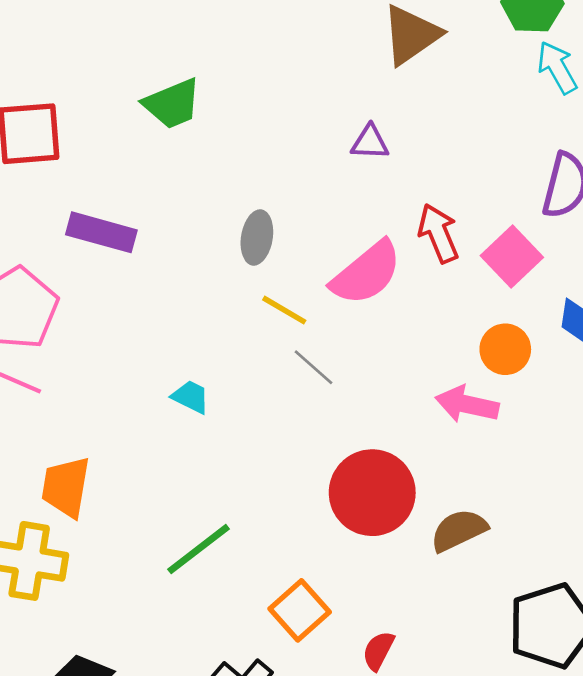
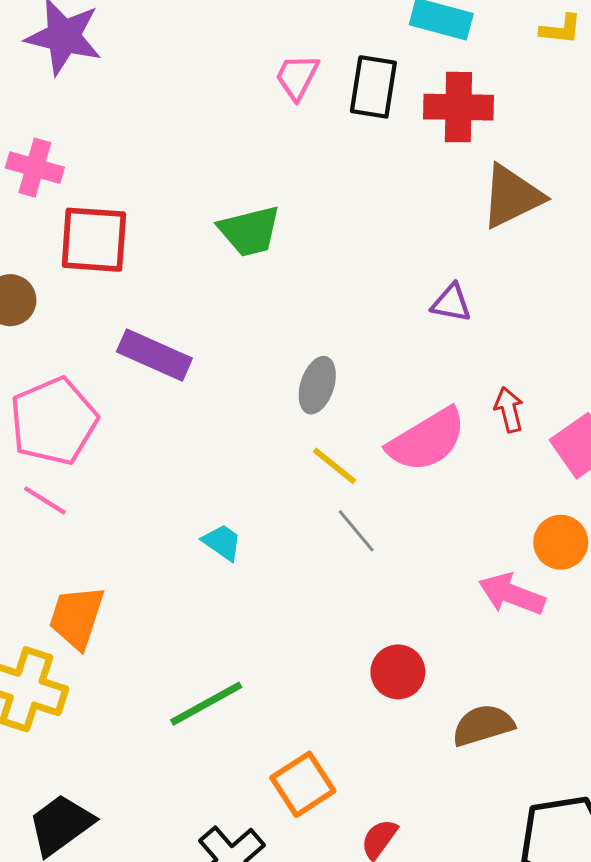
red arrow: (438, 233) -> (509, 410), size x0.7
red circle: (372, 493) -> (398, 672), size x0.6

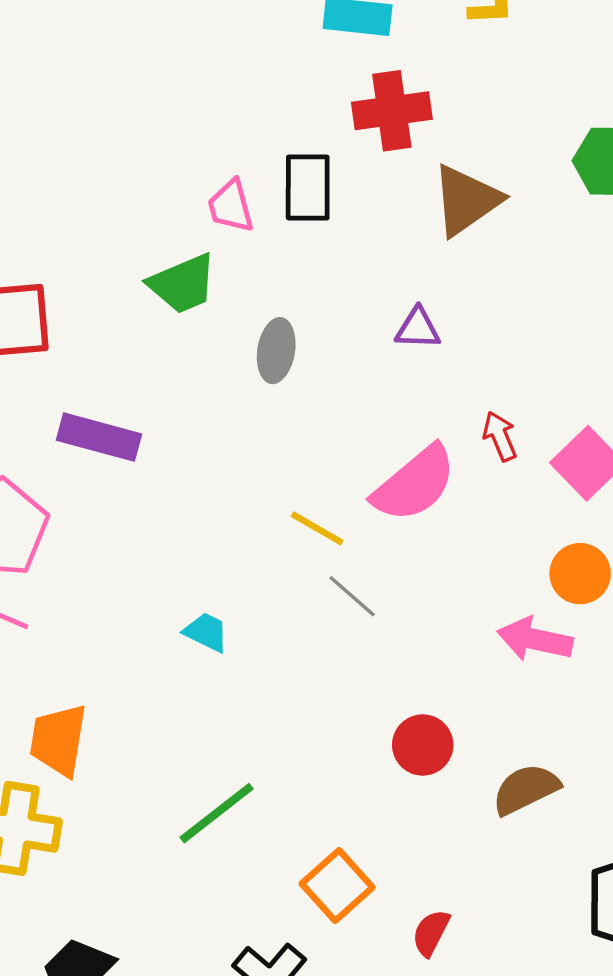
pink trapezoid: (297, 77) -> (231, 206), moved, turned -33
black rectangle: (373, 87) -> (308, 188), moved
gray ellipse: (317, 385) -> (276, 351), moved

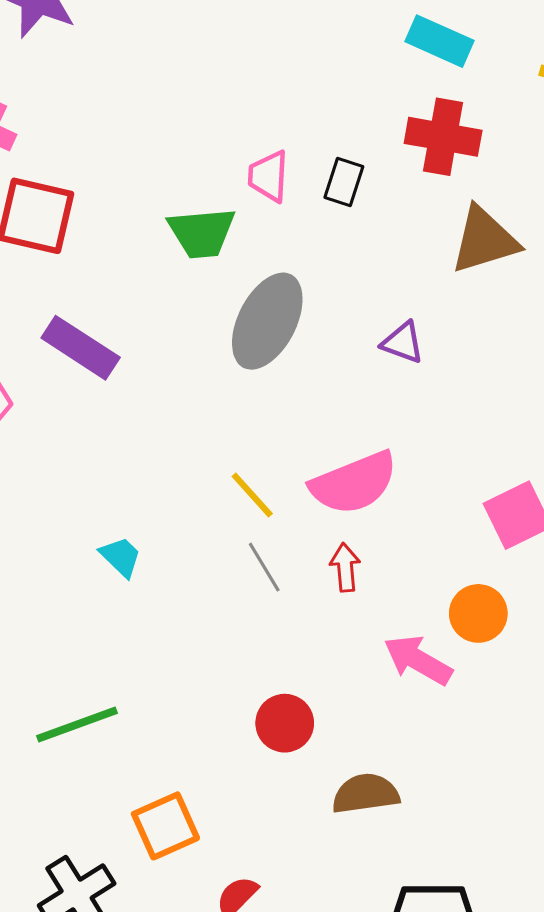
black rectangle: (308, 188) -> (344, 182), size x0.7
gray ellipse: (276, 351) -> (267, 321), size x1.6
red arrow: (500, 436) -> (345, 567), moved

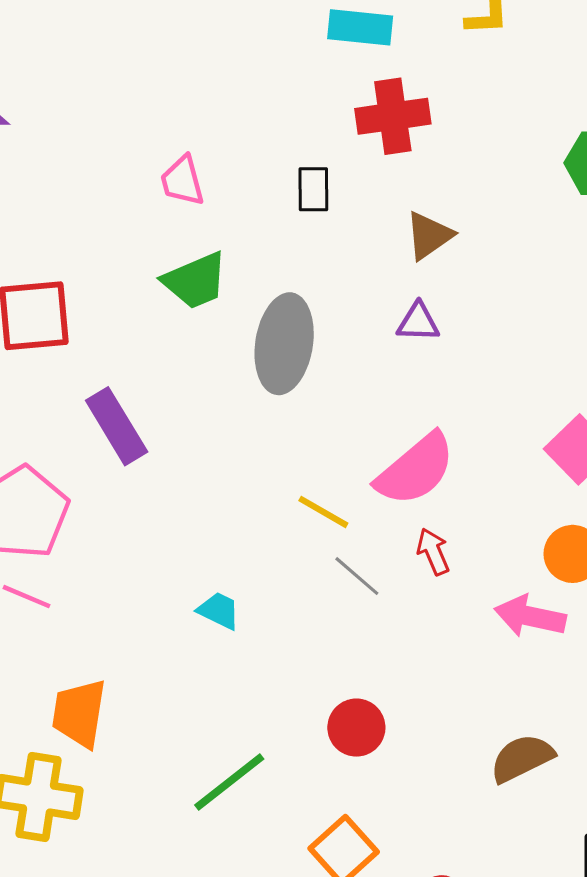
pink trapezoid: (268, 176) -> (182, 181), moved
brown triangle: (484, 240) -> (429, 236), moved, size x0.7
purple rectangle: (81, 348) -> (117, 426), turned 44
red circle: (285, 723) -> (356, 728), moved

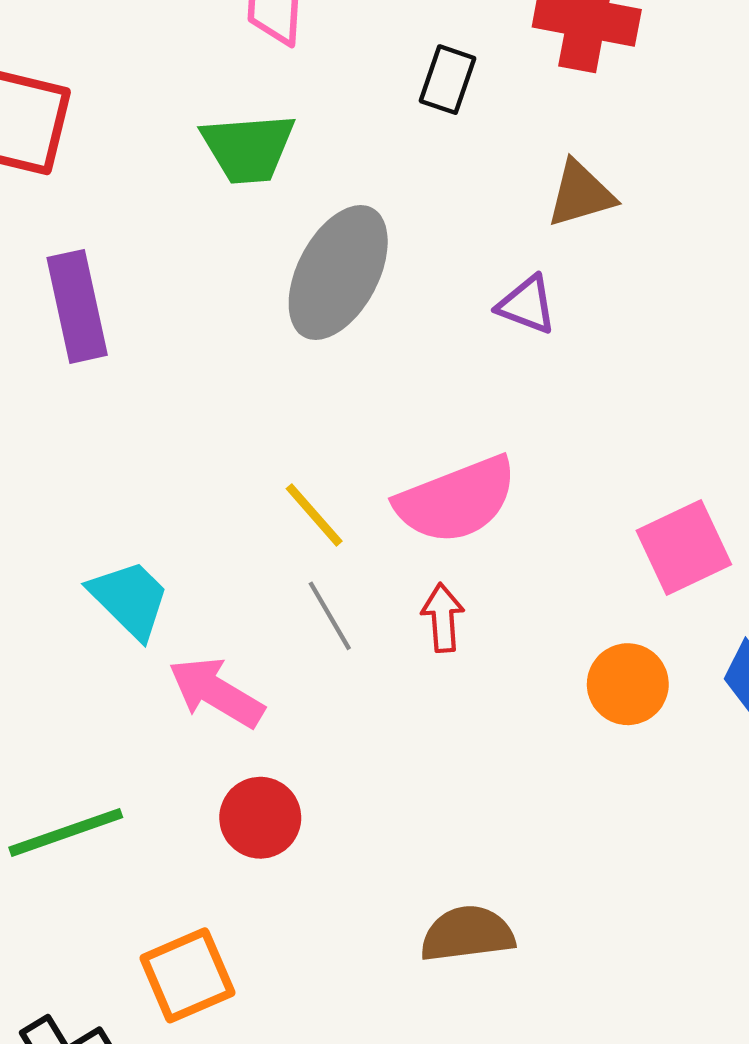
cyan trapezoid: (219, 611) -> (130, 599), size x1.4
pink arrow: (530, 616) -> (216, 692), moved

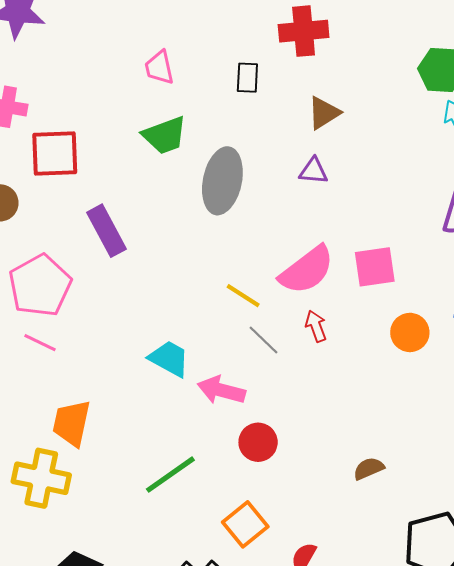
pink square: (684, 548) -> (375, 267), moved, turned 33
brown semicircle: (467, 934) -> (369, 469), size x0.7

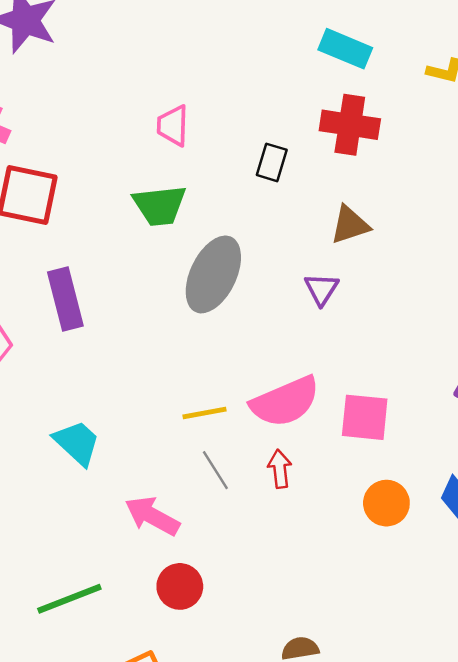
purple triangle: (314, 171) -> (321, 289), turned 44
yellow line: (243, 296) -> (205, 413), turned -57
cyan trapezoid: (169, 359) -> (77, 443), moved

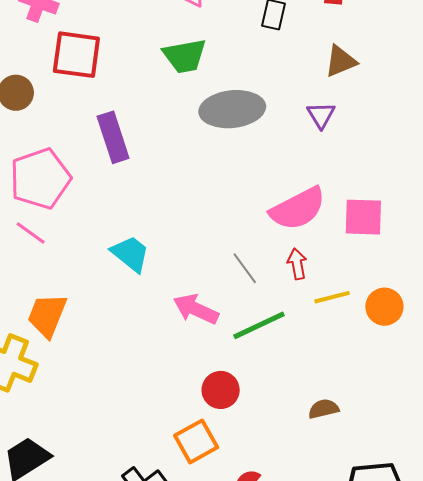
gray ellipse: (213, 274) -> (232, 109), turned 62
yellow line: (205, 413) -> (332, 297), moved
orange circle: (386, 503) -> (384, 307), moved
red circle: (180, 586) -> (221, 390), moved
green line: (69, 599) -> (259, 325), moved

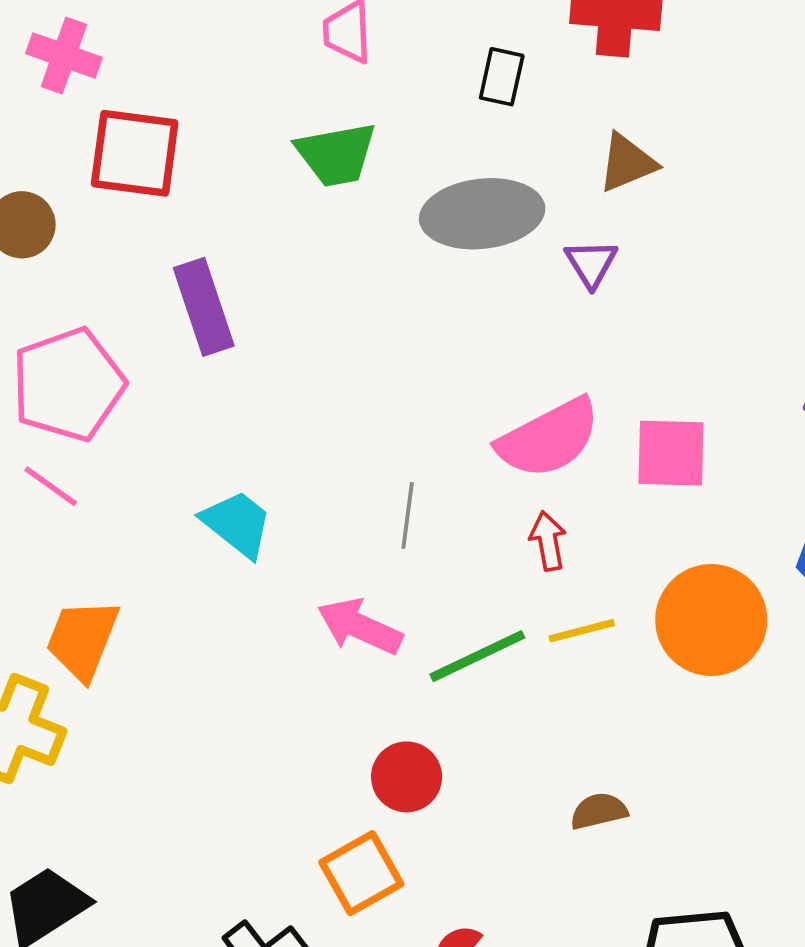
gray ellipse: (232, 109) -> (482, 214), moved
gray line: (245, 268) -> (408, 515), moved, turned 44
yellow line: (332, 297) -> (582, 631), moved
orange circle: (384, 307) -> (711, 620), size x1.6

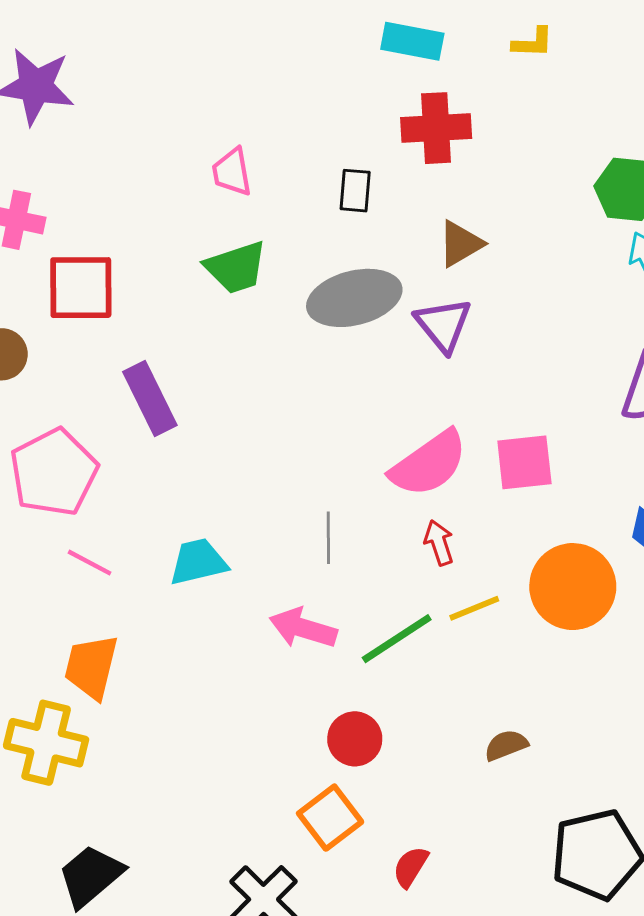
purple triangle: (591, 263) -> (443, 325), size x1.4
pink line: (51, 486) -> (89, 563), moved
cyan trapezoid: (237, 524) -> (198, 562), turned -44

